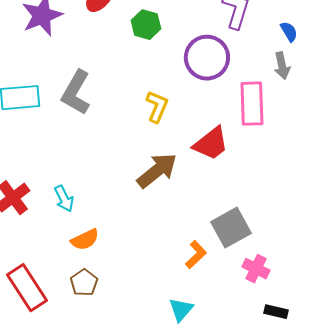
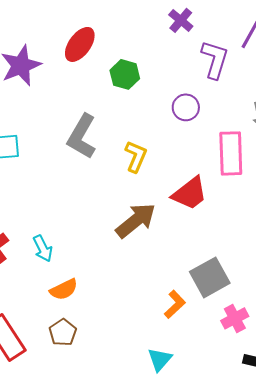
purple circle: (207, 58) -> (186, 107), size x0.6
gray L-shape: (76, 93) -> (82, 136), moved
pink cross: (256, 269) -> (235, 318), turned 36

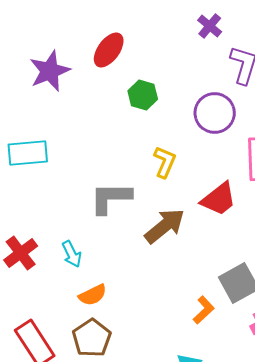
green hexagon: (125, 74) -> (143, 95), moved
purple circle: (186, 107) -> (215, 113), size x1.5
gray L-shape: (82, 136) -> (111, 198), moved, turned 60
brown pentagon: (63, 332) -> (92, 338), size x1.4

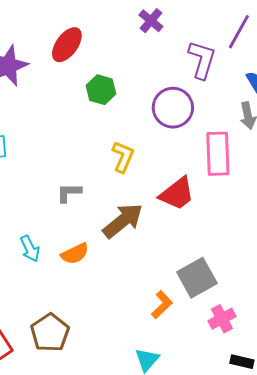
purple cross: (210, 26) -> (151, 21), moved
gray L-shape: (111, 198) -> (69, 193), size x0.6
orange semicircle: (93, 295) -> (75, 254), moved

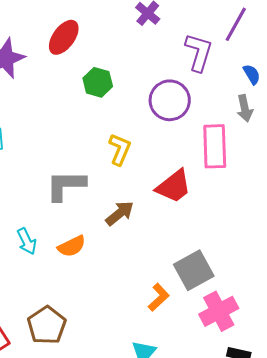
gray L-shape: (69, 193) -> (66, 185), size x1.6
brown arrow: (123, 221) -> (120, 213), size x0.7
pink cross: (222, 319) -> (219, 311), size x1.4

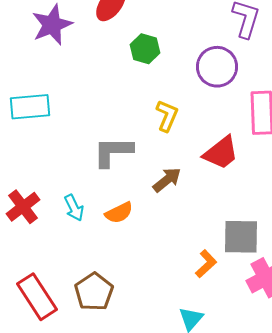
gray square: (194, 270) -> (241, 237), turned 30

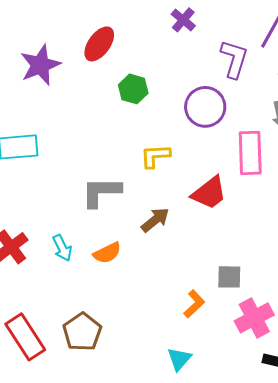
yellow L-shape: (167, 116) -> (155, 156), turned -116
gray square: (241, 237) -> (229, 277), size x0.7

